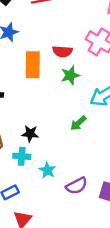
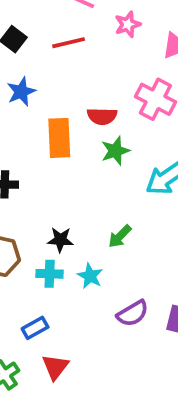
green arrow: (78, 123) -> (120, 236), moved
cyan star: (47, 170) -> (90, 276), moved

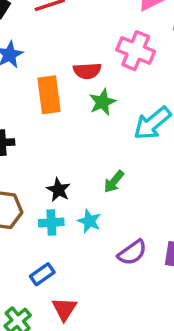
black star: (60, 240) -> (59, 190), turned 30

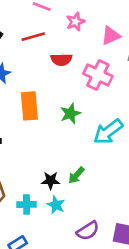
red semicircle: (87, 71) -> (61, 60), moved
black star: (59, 190) -> (51, 181), moved, turned -30

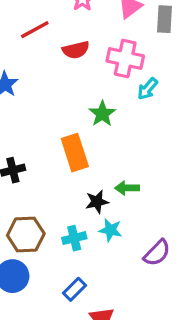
orange rectangle: (29, 106) -> (75, 153), moved
cyan arrow: (108, 132) -> (147, 89), moved, size x0.6
green arrow: (76, 175) -> (127, 188), turned 60

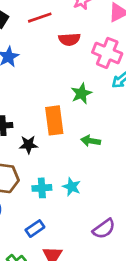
green arrow: (127, 188) -> (91, 141), moved
black star: (97, 202) -> (28, 145), moved
purple semicircle: (157, 253) -> (104, 229), moved

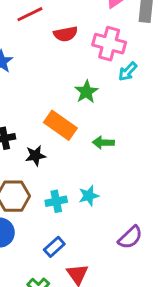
orange rectangle: (54, 120) -> (60, 125), turned -40
cyan star: (72, 187) -> (89, 196), turned -30

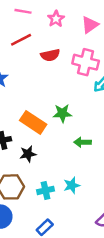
green star: (86, 92) -> (62, 113), moved, turned 30
orange rectangle: (60, 125) -> (33, 122), moved

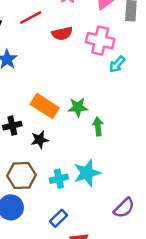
green star: (62, 113) -> (78, 107), moved
green arrow: (83, 142) -> (98, 127), turned 84
cyan star: (72, 185) -> (87, 173), size x1.5

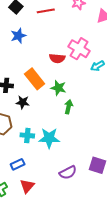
red semicircle: (62, 33) -> (57, 58), moved
pink cross: (100, 41) -> (79, 49), moved

